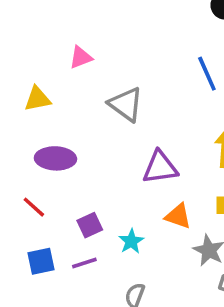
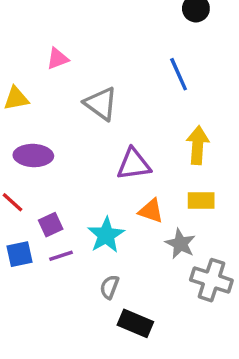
purple square: (90, 225) -> (51, 225), moved
cyan star: (131, 241) -> (106, 235), size x1.5

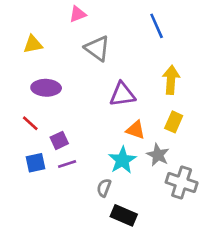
pink triangle: (58, 59) -> (78, 14), moved
yellow rectangle: (201, 200) -> (174, 122), turned -66
cyan star: (106, 235) -> (122, 160), moved

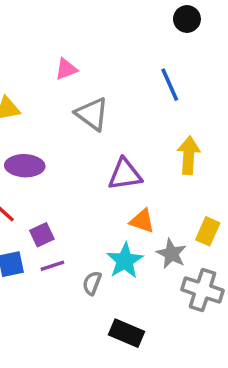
yellow rectangle: (174, 122) -> (208, 231), moved
gray semicircle: (104, 188) -> (92, 283), moved

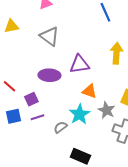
gray triangle: (92, 114) -> (49, 36), moved
purple ellipse: (25, 166) -> (49, 75), moved
gray semicircle: (92, 283) -> (60, 127), turned 32

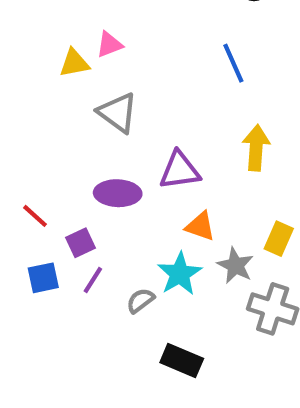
yellow triangle: (11, 26) -> (74, 63), moved
purple line: (37, 117) -> (93, 280), turned -40

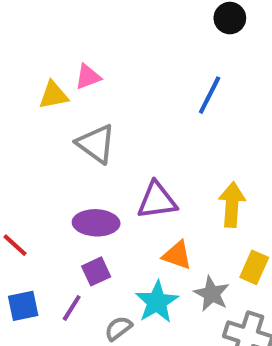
blue line: (233, 63) -> (210, 95), turned 51
yellow arrow: (256, 148) -> (232, 205), moved
purple square: (80, 243) -> (96, 271), moved

